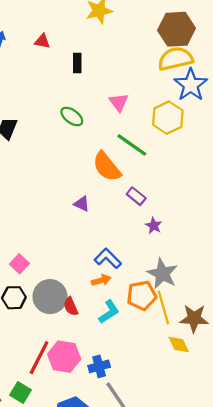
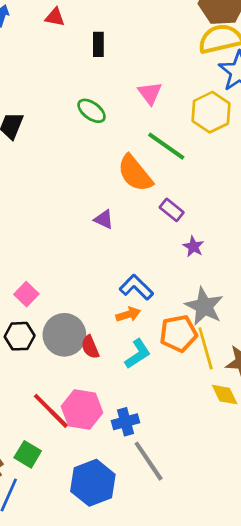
red line: (39, 358) -> (51, 411), turned -72

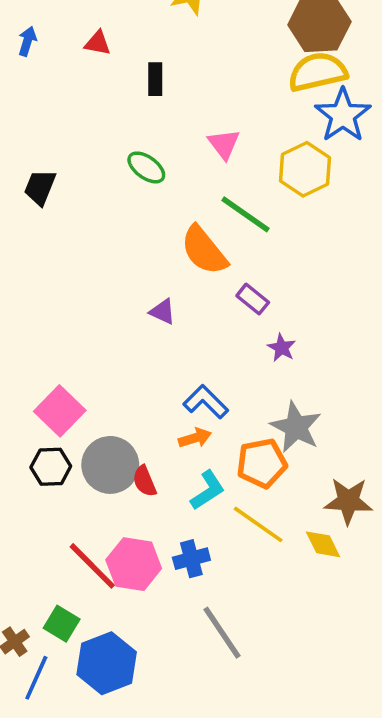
pink square: (26, 294) -> (60, 411), size x1.5
yellow line: (206, 348) -> (258, 524), moved, turned -39
blue cross: (125, 422) -> (191, 559), moved
blue hexagon: (93, 483) -> (107, 663), moved

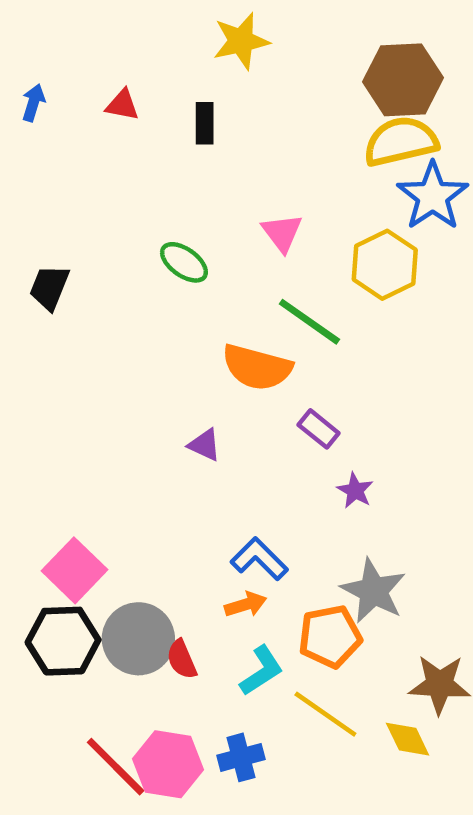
black rectangle: (155, 79) -> (205, 123), moved
orange semicircle: (204, 250) -> (257, 367), turned -36
black hexagon: (51, 467) -> (63, 641), size x1.4

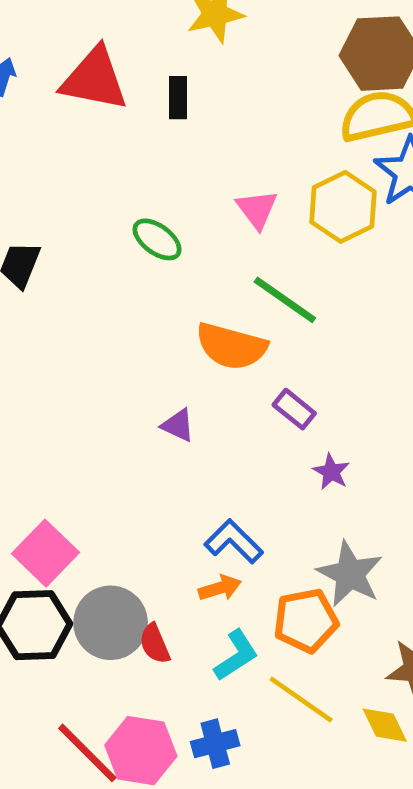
red triangle: (122, 105) -> (94, 79), size x2.0
yellow hexagon: (385, 265) -> (343, 207), moved

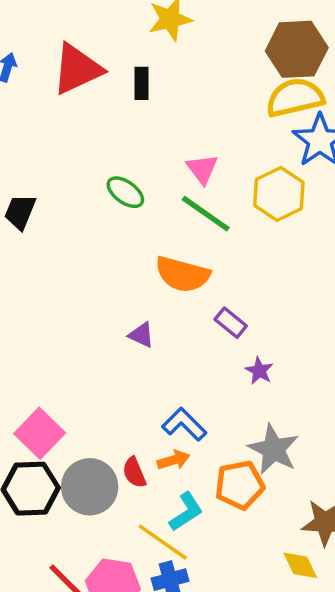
red triangle: (94, 79) -> (77, 69), turned -36
yellow hexagon: (343, 207) -> (279, 194), moved
green line: (285, 300) -> (206, 214), moved
red semicircle: (155, 644) -> (134, 473), moved
yellow line: (301, 699) -> (163, 542), moved

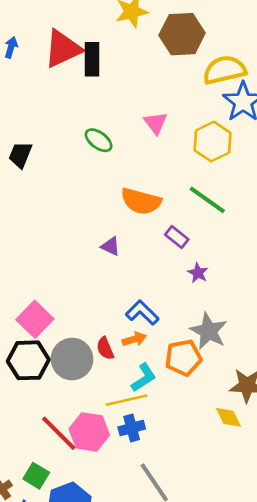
brown hexagon: (297, 49) -> (182, 34), moved
black rectangle: (141, 83) -> (92, 59), moved, size x1.4
green line: (206, 214) -> (207, 200), moved
yellow line: (163, 542) -> (126, 400), turned -48

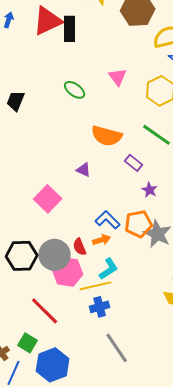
pink square: (35, 319) -> (48, 199), moved
orange pentagon: (183, 358) -> (139, 224), moved
pink hexagon: (89, 432) -> (68, 272), moved

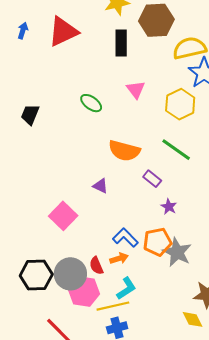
black rectangle: (70, 29) -> (121, 43), moved

